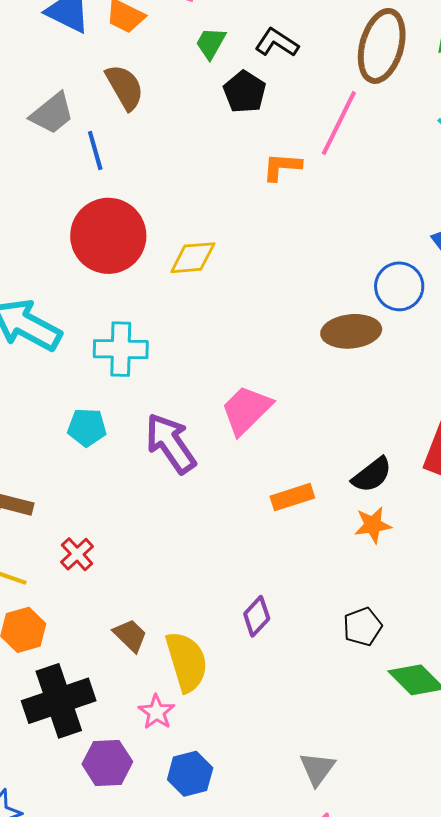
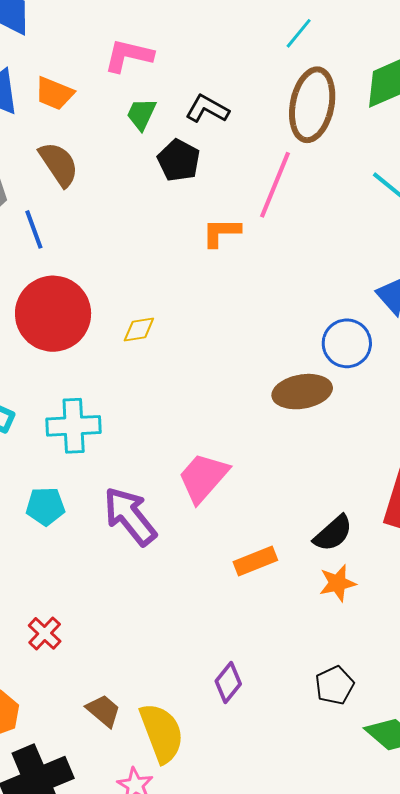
yellow diamond: (193, 258) -> (139, 329), size x0.7

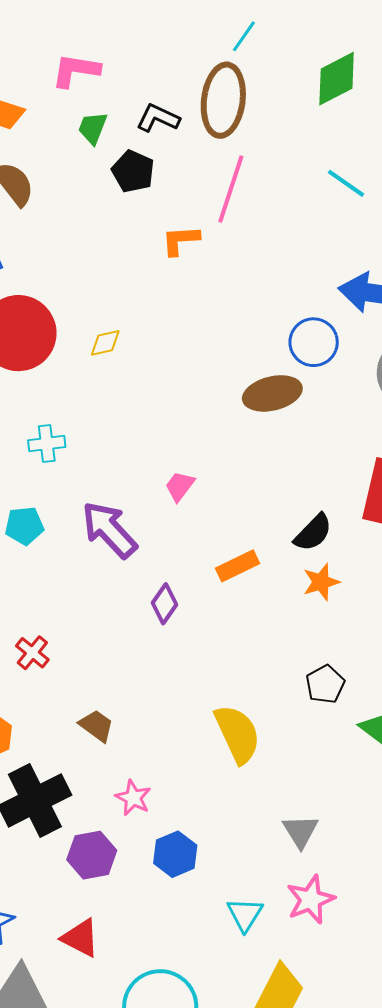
brown ellipse: (312, 105) -> (223, 100), moved
cyan cross: (74, 426) -> (47, 444), size x0.7
pink trapezoid: (203, 478) -> (180, 486), size x0.6
purple diamond: (228, 683) -> (164, 604), moved
yellow semicircle: (162, 733) -> (237, 734), moved

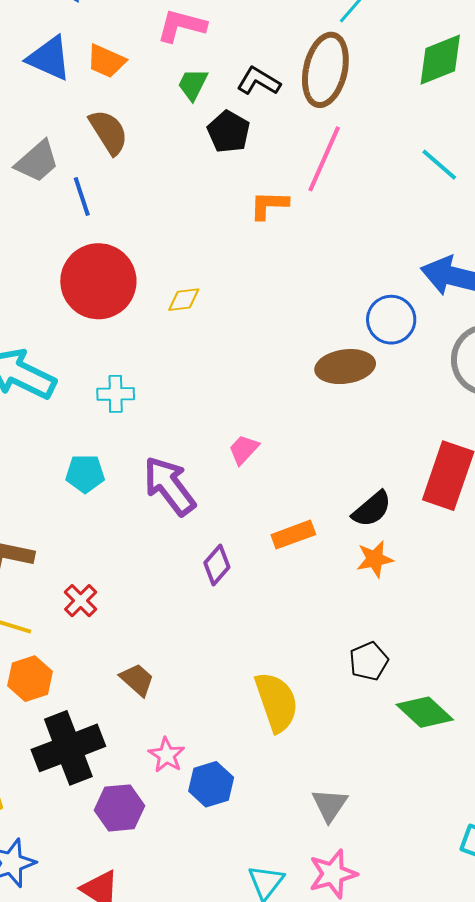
blue hexagon: (175, 854) -> (211, 784), moved

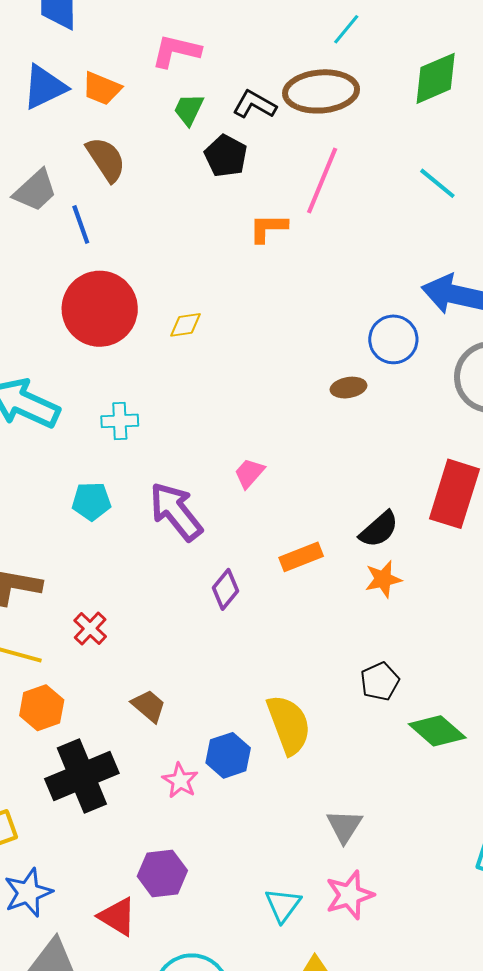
blue triangle: (49, 58) -> (45, 87), turned -48
brown ellipse: (325, 70) -> (321, 91), turned 74
brown ellipse: (345, 367) -> (349, 388), size x0.6
blue hexagon: (211, 784) -> (228, 755), moved
purple hexagon: (120, 808) -> (162, 873), moved

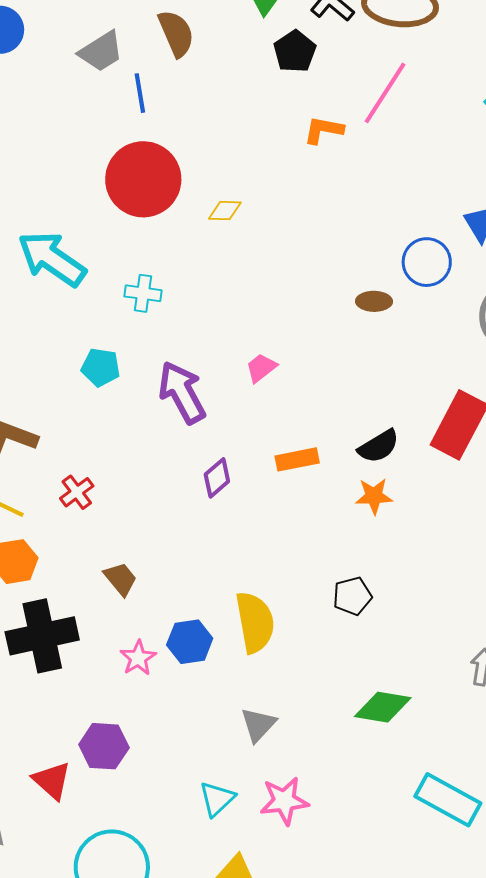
green diamond: (437, 731) -> (383, 707), moved, turned -42
gray triangle: (344, 826) -> (258, 725), moved

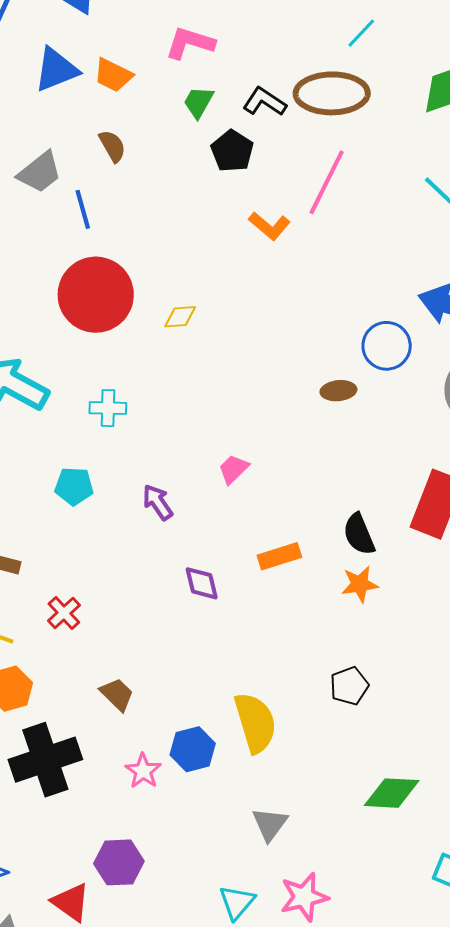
brown semicircle: (176, 33) -> (112, 146), size x0.7
orange L-shape: (324, 130) -> (269, 226), turned -144
purple arrow: (182, 392) -> (158, 502), size x0.6
black semicircle: (379, 446) -> (359, 534), turned 105
purple diamond: (217, 478) -> (202, 583), turned -57

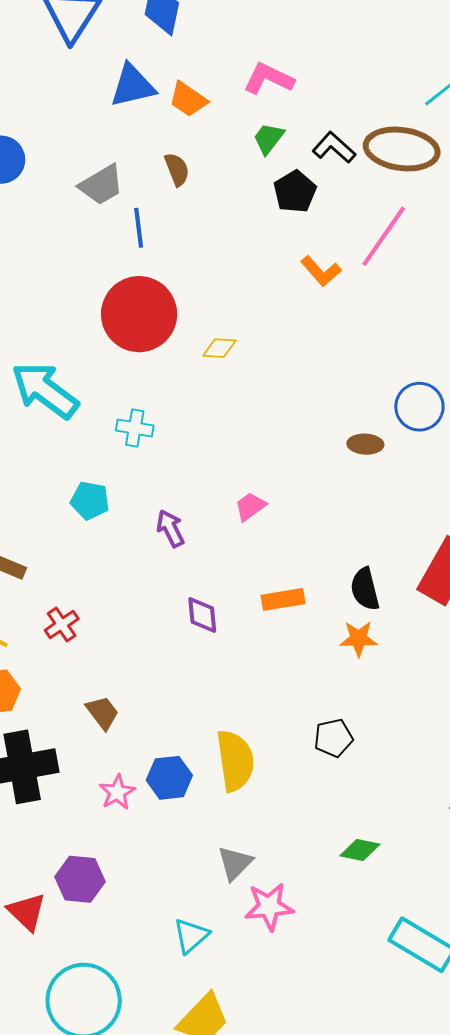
green diamond: (392, 793) -> (360, 850), size x0.7
pink star: (304, 897) -> (269, 906), moved

